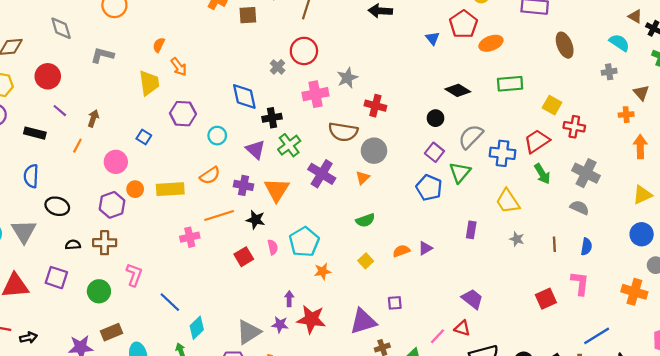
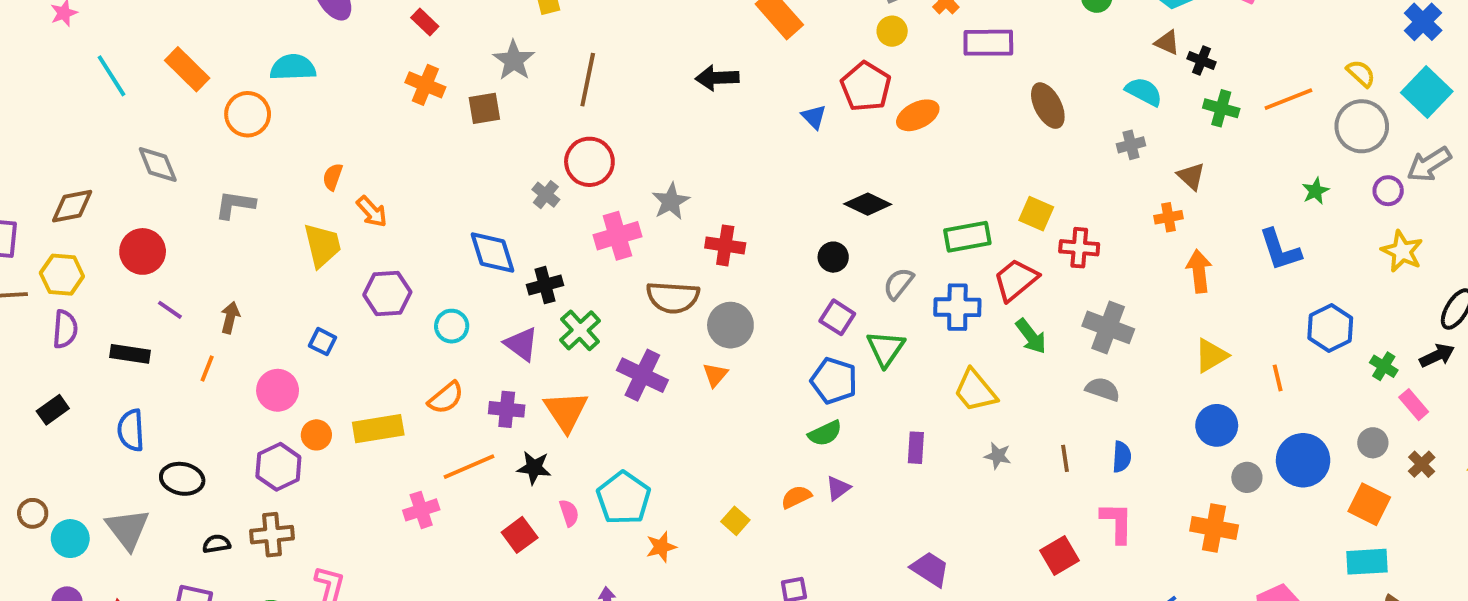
green rectangle: (510, 84) -> (967, 237), moved
gray semicircle: (471, 137) -> (898, 284), size x0.7
green semicircle: (365, 220) -> (825, 433), moved

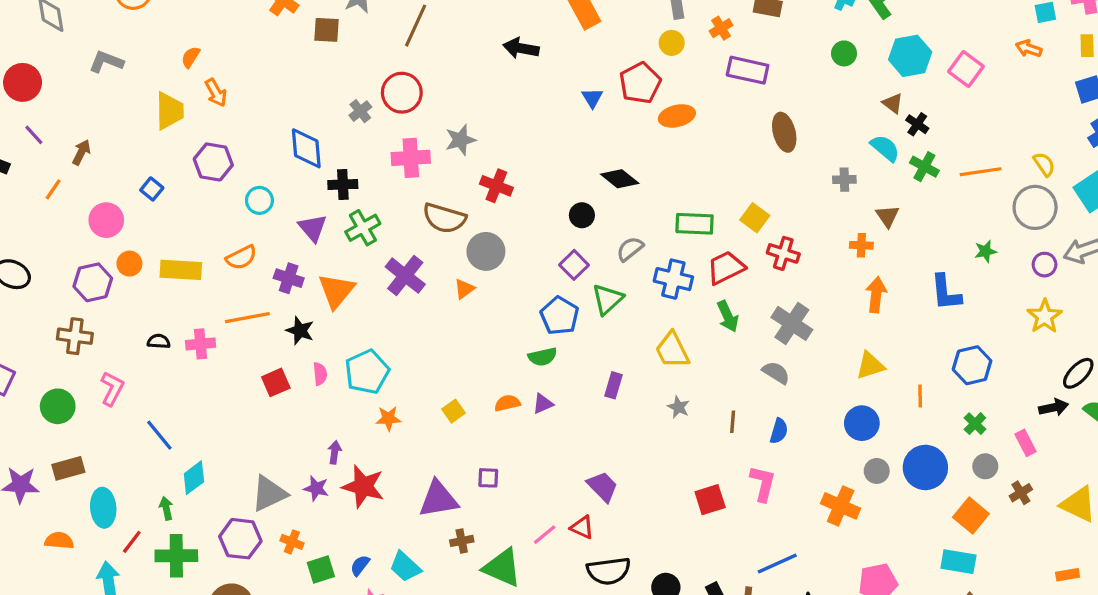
cyan semicircle: (1144, 92) -> (885, 148), moved
green cross: (1384, 366) -> (975, 424), moved
black semicircle: (217, 544) -> (159, 341), moved

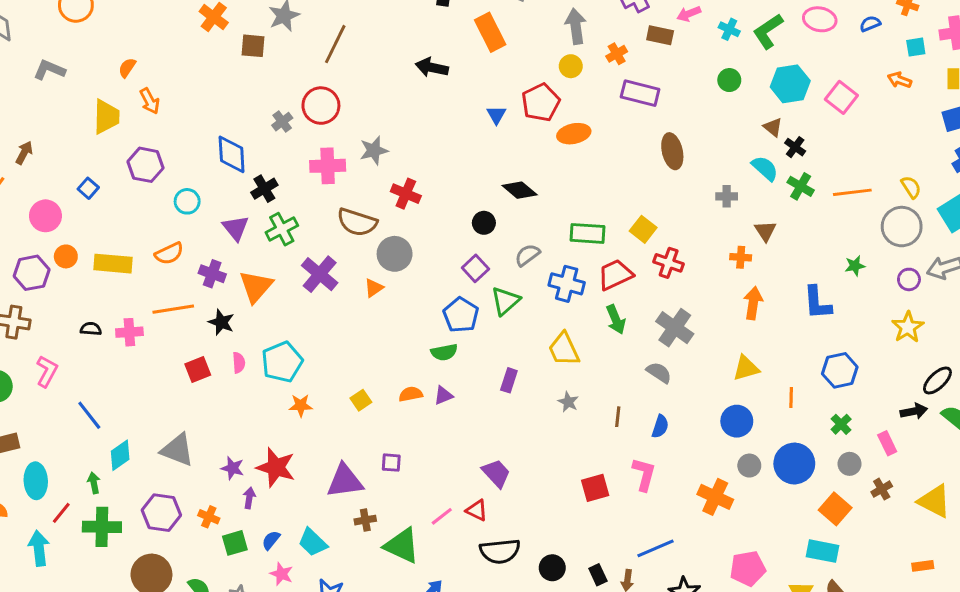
black cross: (343, 184) -> (264, 189), turned -30
purple arrow: (335, 452) -> (249, 498), moved
gray triangle: (269, 494) -> (177, 450), moved, turned 45

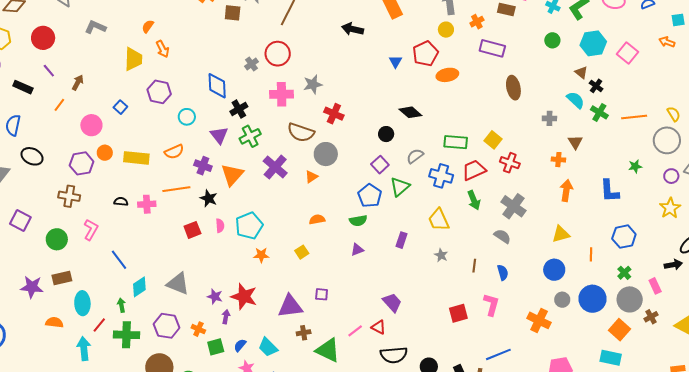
orange semicircle: (411, 394) -> (317, 219), moved
blue semicircle: (660, 426) -> (503, 272), turned -35
gray circle: (850, 464) -> (630, 299), size x1.6

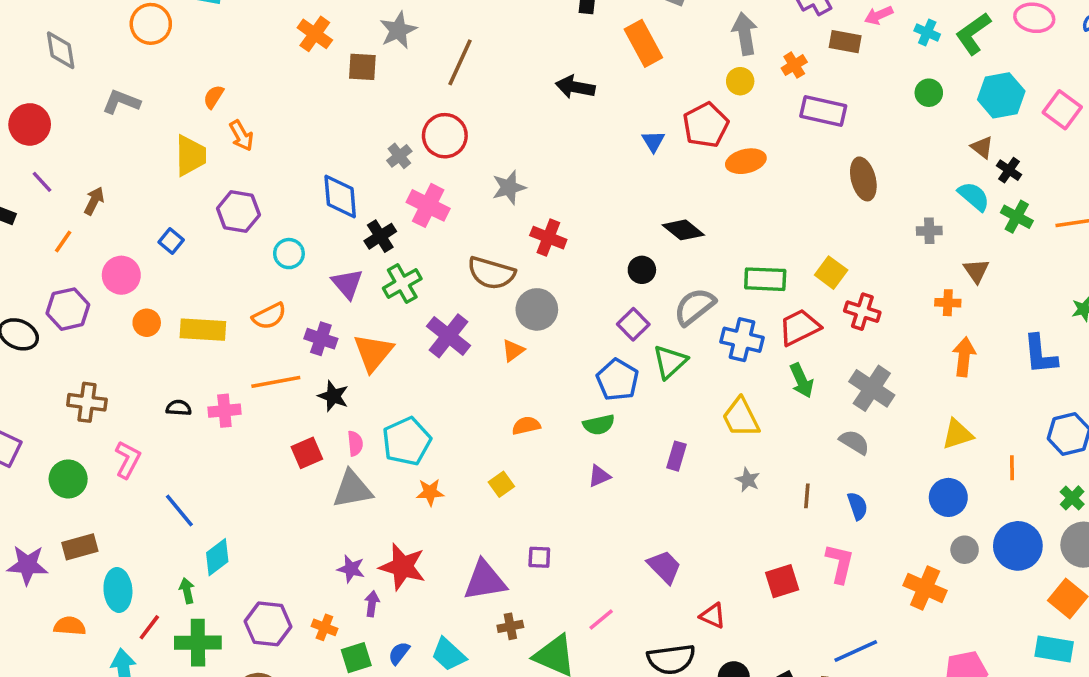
pink cross: (282, 94) -> (428, 205), moved, turned 30
gray semicircle: (415, 156) -> (694, 307), size x1.4
purple hexagon: (82, 163) -> (68, 309), moved
gray triangle: (178, 284) -> (352, 489), moved, turned -30
red triangle: (379, 327) -> (713, 616), moved

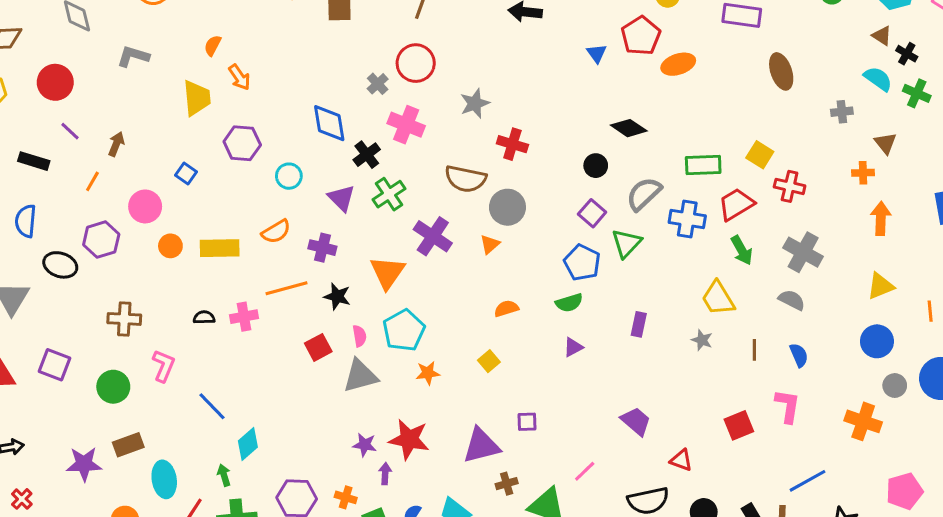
orange triangle: (373, 353) -> (387, 272), moved
yellow trapezoid: (741, 417) -> (718, 298), moved

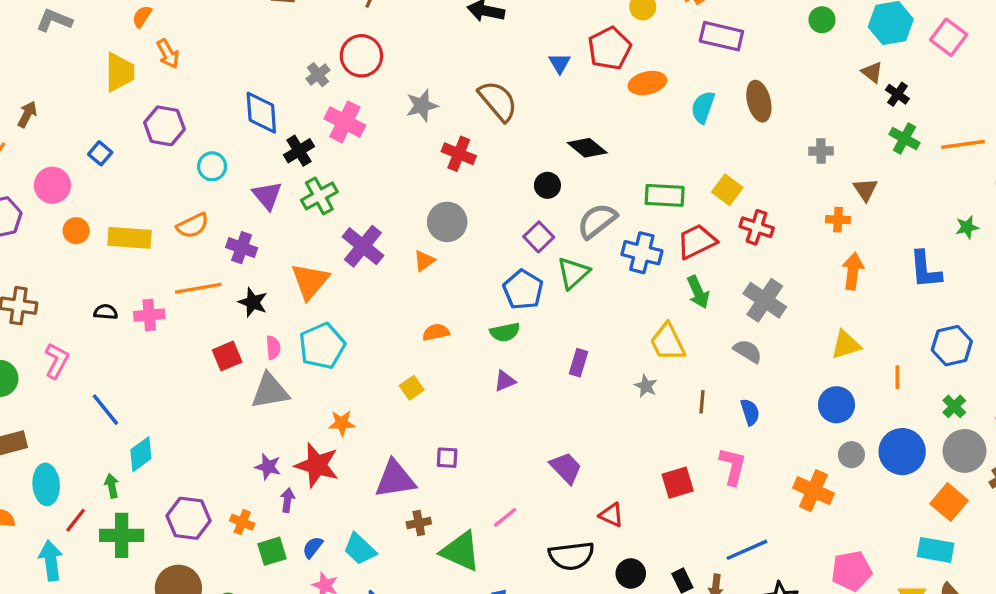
cyan semicircle: (878, 79) -> (703, 107), moved, turned -112
brown semicircle: (465, 179) -> (498, 101), moved, turned -147
orange star: (428, 373) -> (342, 423), moved

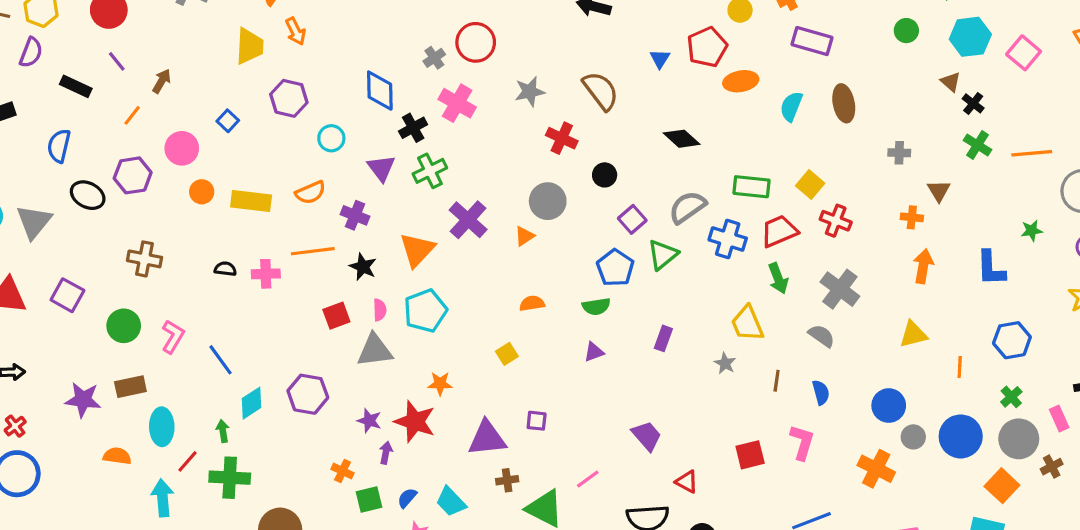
black circle: (547, 185) -> (605, 175), moved
pink L-shape: (57, 361) -> (173, 337), moved
blue circle: (836, 405) -> (889, 406), moved
purple hexagon: (189, 518) -> (308, 394), moved

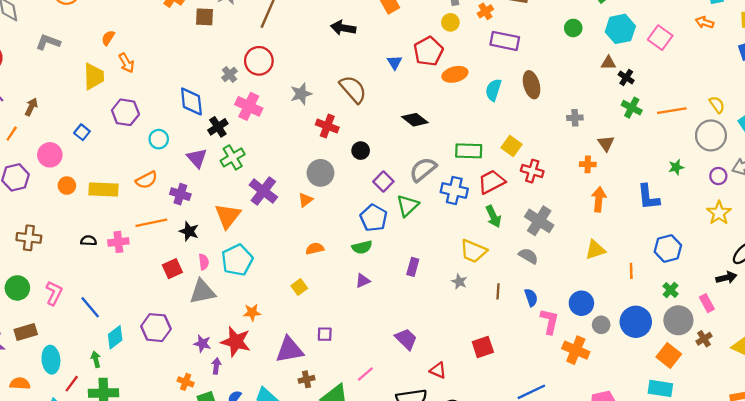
brown triangle: (951, 82) -> (608, 63), turned -35
yellow trapezoid: (747, 323) -> (473, 251), turned -40
pink L-shape: (802, 442) -> (550, 321), moved

